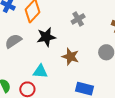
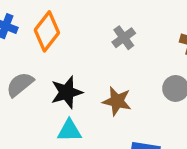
black star: (46, 37) -> (67, 92), moved

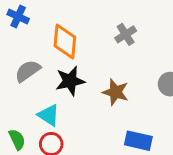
orange diamond: (47, 31) -> (65, 41), moved, turned -36
cyan triangle: (69, 131) -> (49, 115), moved, turned 30

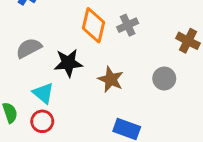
orange diamond: (65, 41) -> (93, 25), moved

